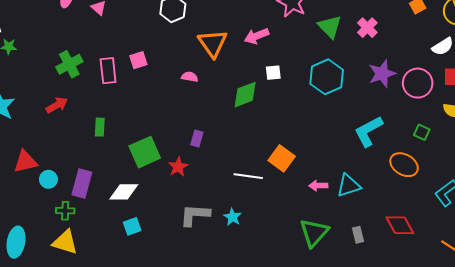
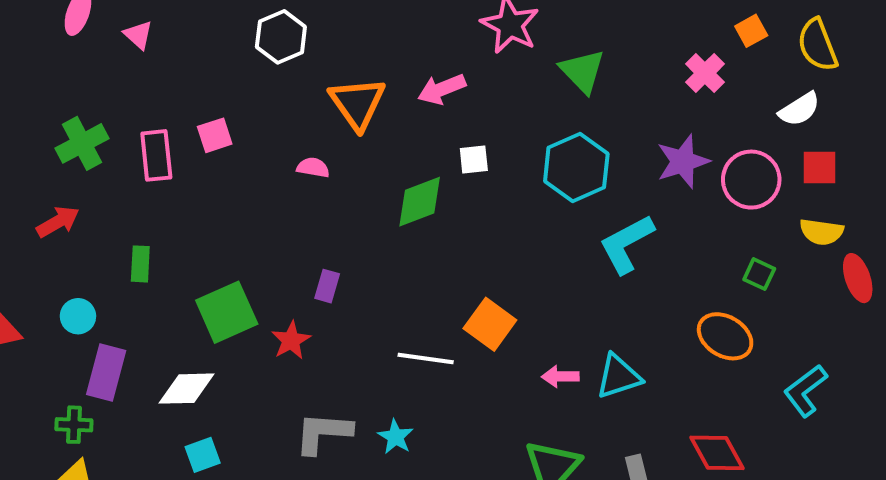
pink cross: (367, 28) -> (705, 73), moved
cyan L-shape: (368, 131) -> (627, 244), moved
cyan circle: (48, 179) -> (78, 316), moved

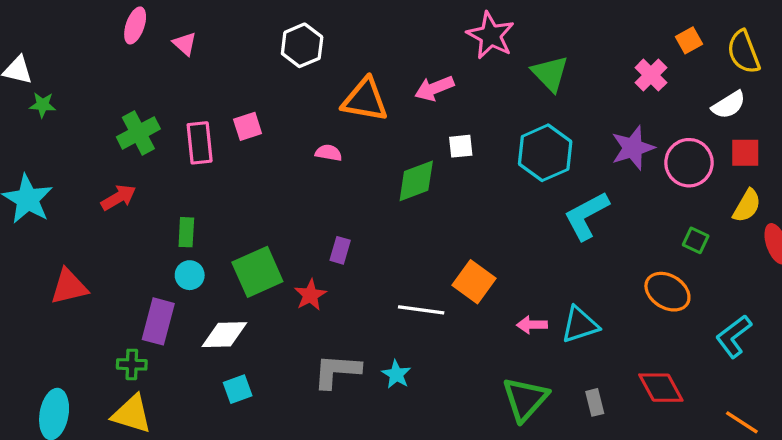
orange triangle: (357, 103) -> (365, 100), turned -45
yellow semicircle: (822, 232) -> (747, 206), turned -68
cyan circle: (78, 316) -> (190, 275), moved

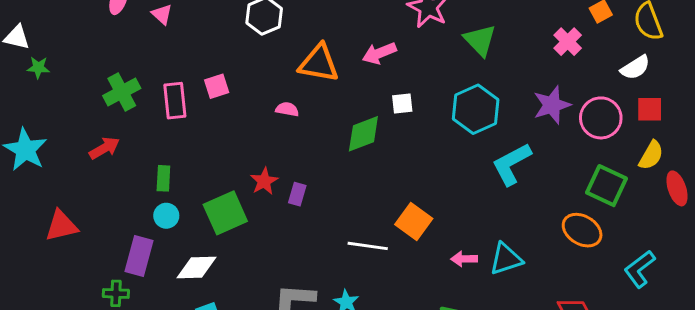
green square: (696, 240) -> (607, 186), size x1.8
red star: (310, 295) -> (264, 181), moved

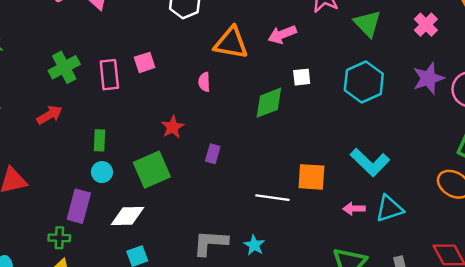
pink cross: (568, 42) -> (426, 25), moved
pink semicircle: (287, 109) -> (204, 82), turned -102
cyan L-shape: (512, 164) -> (370, 162), moved, turned -108
red star: (264, 181) -> (173, 127), moved
orange square: (414, 221) -> (311, 177), turned -32

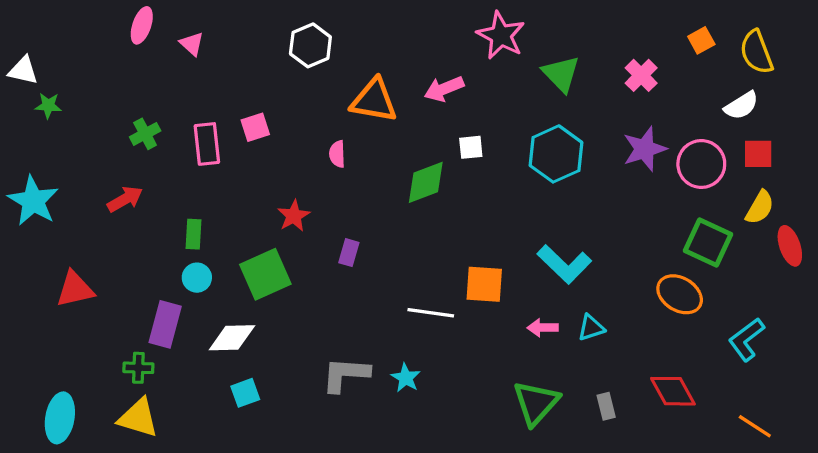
green cross: (64, 67) -> (145, 134), size x0.7
cyan triangle: (389, 209) -> (591, 328), size x0.7

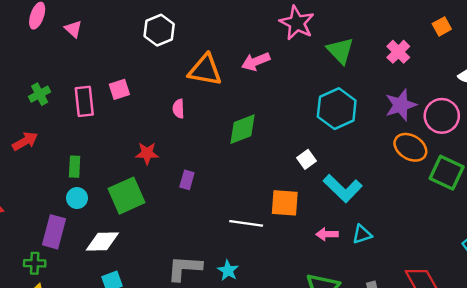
white square: (471, 147) -> (306, 159), moved, turned -30
red star: (294, 216) -> (147, 153), turned 30
orange ellipse: (680, 294) -> (410, 147), moved

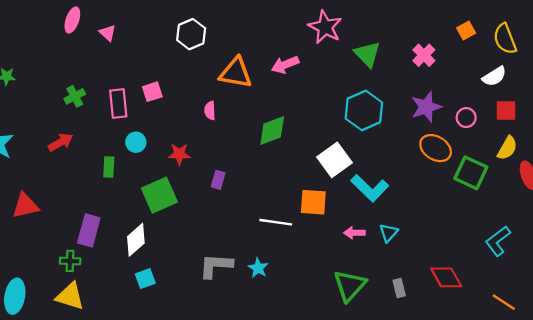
pink circle: (442, 116) -> (466, 118), size x0.6
white square: (306, 159) -> (334, 160), size x1.8
cyan circle: (77, 198) -> (136, 142), moved
cyan triangle: (362, 234) -> (389, 233), turned -30
white diamond: (102, 242) -> (136, 240), turned -40

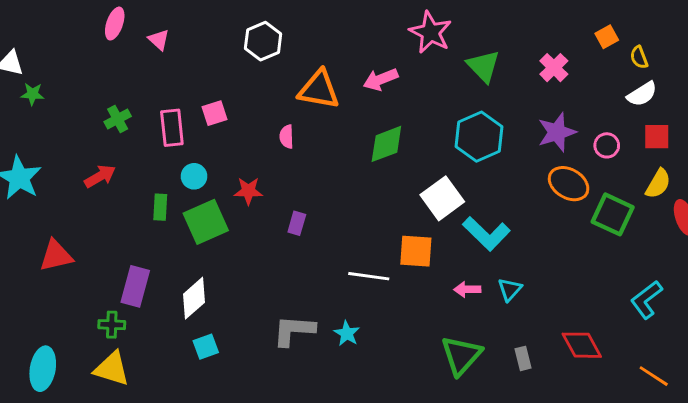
yellow semicircle: (505, 39) -> (639, 57), moved, size x0.6
green diamond: (272, 130) -> (386, 144), moved
green square: (159, 195) -> (206, 222), moved

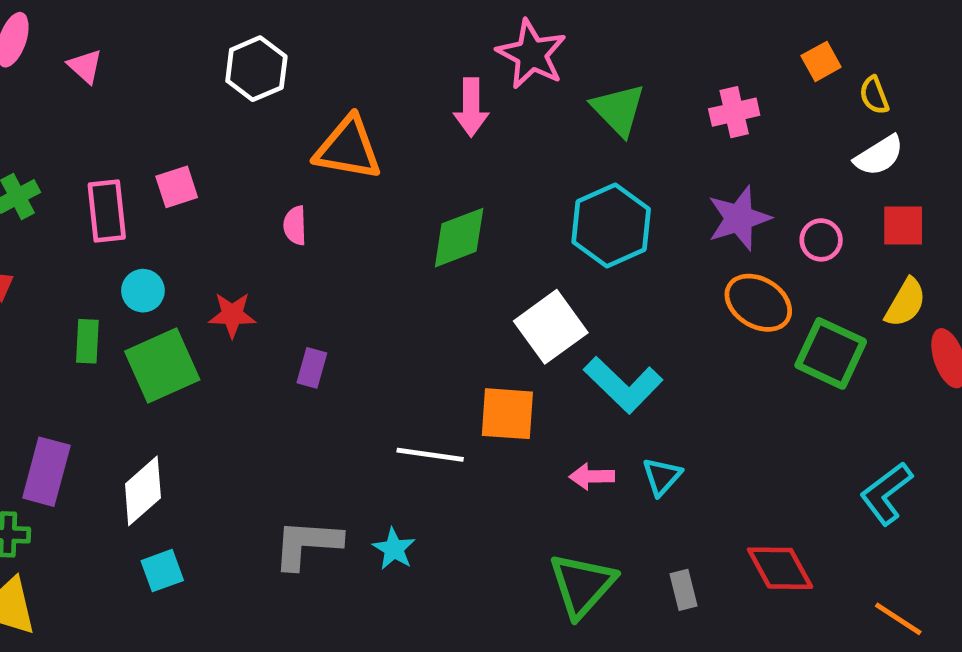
pink cross: (554, 68) -> (734, 112), turned 32
pink arrow: (381, 79) -> (471, 107), moved, turned -68

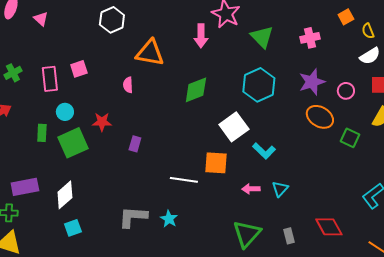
green square: (831, 353) -> (350, 138), size x0.7
cyan L-shape: (623, 385) -> (264, 151), size x0.7
purple rectangle: (46, 472) -> (25, 187), turned 64

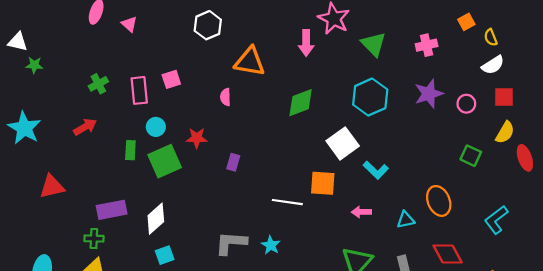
orange ellipse: (320, 117) -> (439, 201), moved, turned 36
cyan triangle: (280, 189) -> (406, 220), moved, turned 36

